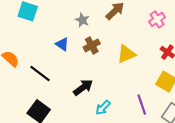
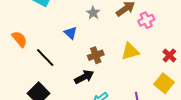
pink cross: (157, 19) -> (146, 20), moved
brown cross: (92, 45) -> (96, 55), moved

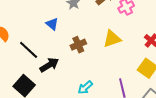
black arrow: (84, 77) -> (49, 65), moved

